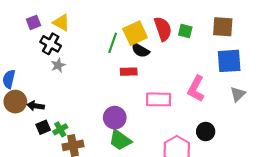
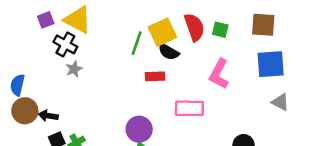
yellow triangle: (61, 22) -> (78, 20), size x1.4
pink L-shape: (196, 89) -> (219, 74), moved
gray triangle: (238, 94) -> (280, 102), turned -49

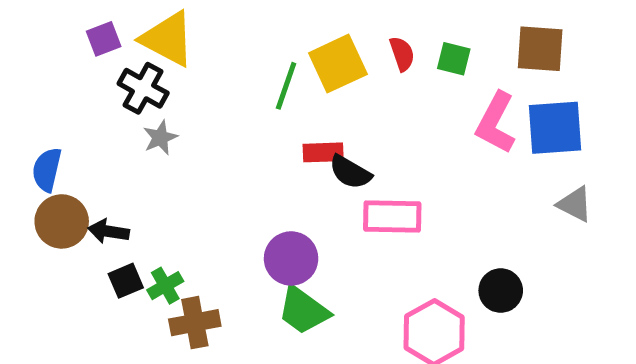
red semicircle: (194, 27) -> (402, 54), size x0.6
black semicircle: (169, 52) -> (350, 172), moved
pink L-shape: (219, 74) -> (496, 123), moved

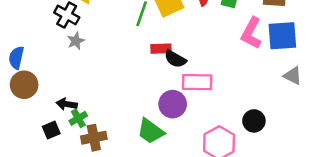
black arrow: (109, 231) -> (67, 104), moved
purple circle: (291, 258) -> (173, 104), moved
black square: (126, 281) -> (51, 130), moved

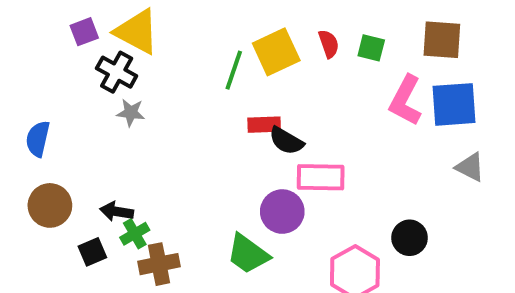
gray star: (76, 41) -> (131, 113), turned 30
brown circle: (24, 85) -> (50, 205), moved

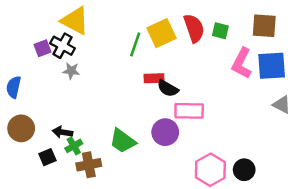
purple square: (84, 32) -> (42, 48), moved
red semicircle: (329, 44) -> (194, 28), size x1.6
black circle: (410, 238) -> (244, 170), moved
green trapezoid: (248, 254) -> (123, 141), moved

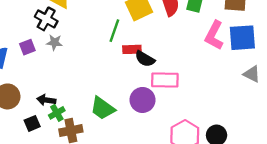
green line: (135, 44) -> (114, 31), moved
purple square: (42, 48) -> (27, 47), moved

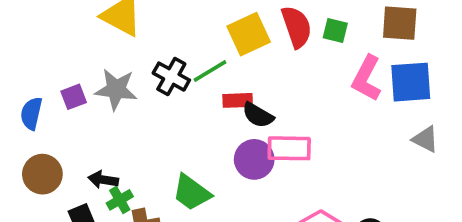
black cross: (46, 19) -> (171, 77), moved
green line: (114, 31) -> (210, 71), turned 40
gray star: (54, 42) -> (116, 89), size x1.6
purple circle: (143, 100) -> (254, 159), moved

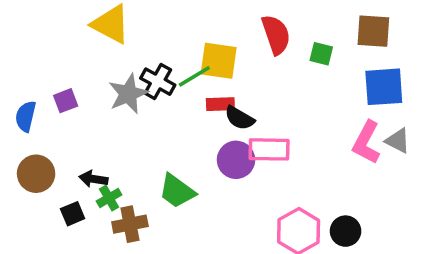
green square: (335, 30) -> (321, 54), moved
yellow square: (249, 34) -> (219, 61), moved, turned 33
pink L-shape: (367, 78) -> (366, 142), moved
gray star: (116, 89) -> (128, 94), moved, turned -30

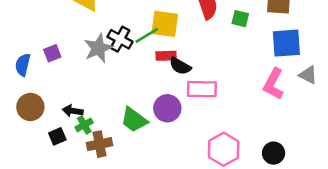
gray triangle: (398, 141) -> (308, 75), moved
purple circle: (236, 160) -> (167, 108), moved
black circle: (346, 231) -> (274, 153), moved

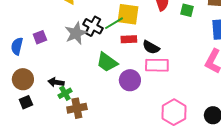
black semicircle: (180, 66) -> (151, 47), moved
green trapezoid: (134, 120) -> (107, 62), moved
black square: (57, 136) -> (26, 102), moved

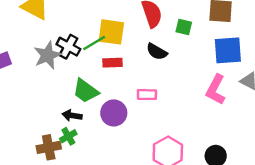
black semicircle: (151, 47) -> (157, 52), moved
pink rectangle: (157, 65) -> (147, 95), size x0.7
black arrow: (56, 82) -> (72, 115), moved
green cross: (65, 93) -> (68, 136), moved

